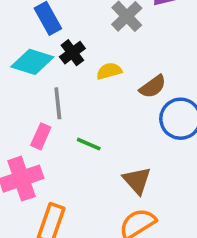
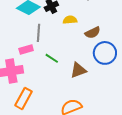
pink rectangle: (41, 136) -> (26, 49), turned 40
brown triangle: (137, 181) -> (78, 70), moved, turned 42

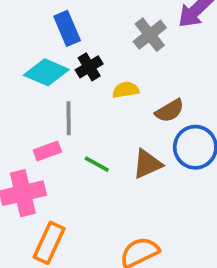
brown triangle: (78, 70) -> (147, 164), moved

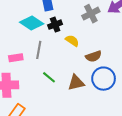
yellow semicircle: (126, 90) -> (72, 41), turned 32
pink rectangle: (47, 151) -> (16, 58), moved

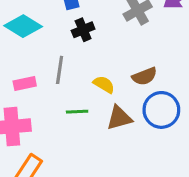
cyan diamond: (32, 23) -> (23, 26), moved
yellow semicircle: (72, 41) -> (104, 84), moved
green line: (49, 77) -> (77, 112), turned -40

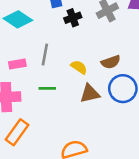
black cross: (83, 30) -> (73, 18), moved
green line: (77, 112) -> (47, 88), moved

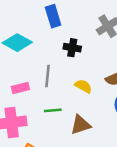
black cross: (73, 18) -> (72, 48), moved, turned 35
brown triangle: (90, 94) -> (81, 125), moved

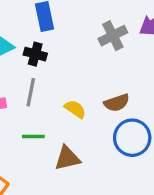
black cross: (72, 48) -> (35, 54), moved

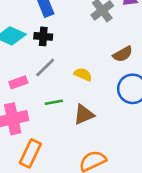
gray line: (31, 92) -> (45, 67), turned 45
brown semicircle: (117, 103) -> (123, 54), moved

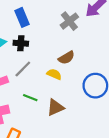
brown semicircle: (123, 54) -> (66, 58), moved
green line: (54, 102) -> (30, 98), turned 32

